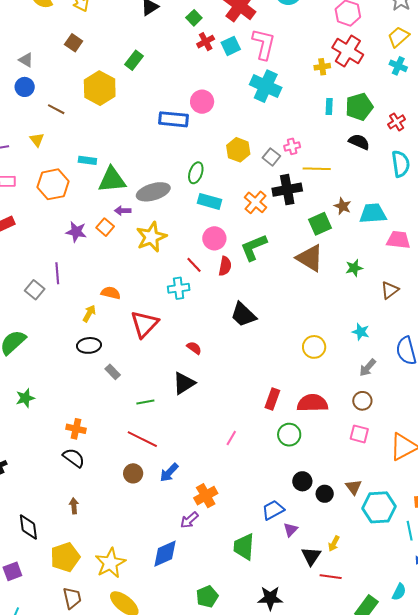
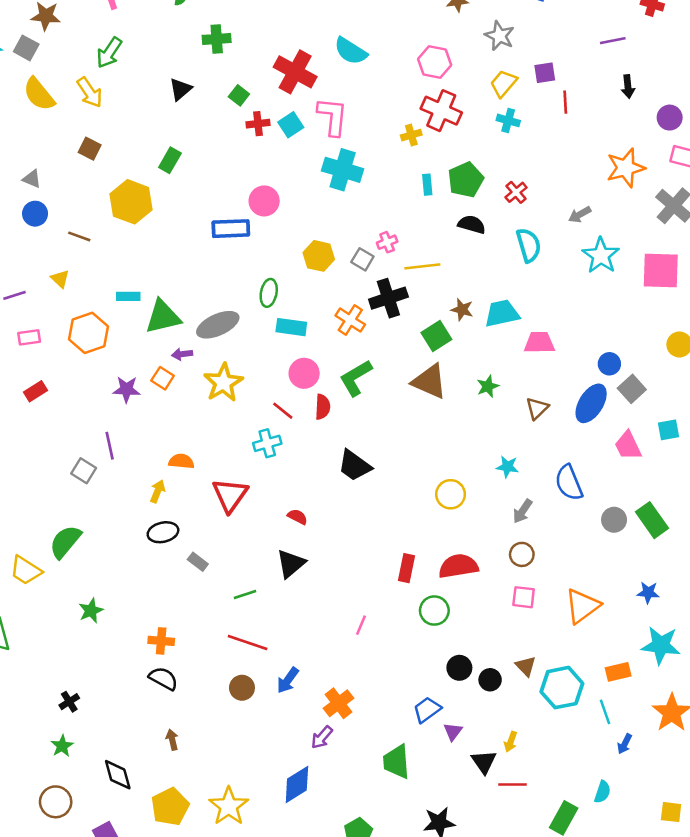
red cross: (206, 42) -> (258, 124), turned 30

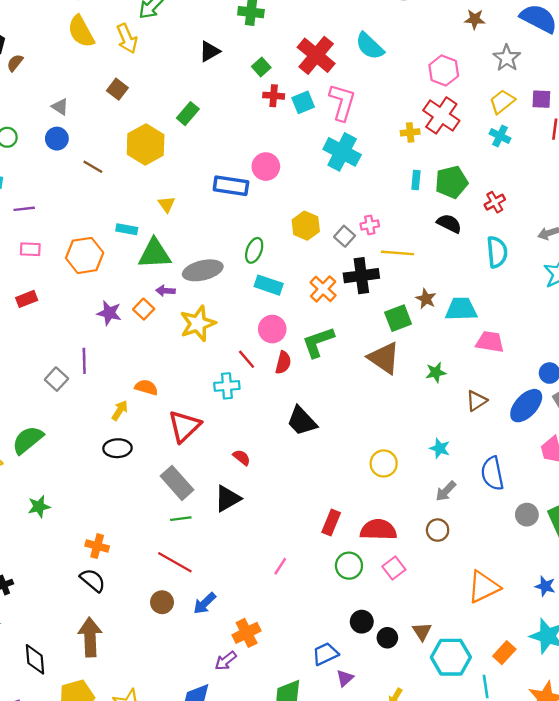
yellow triangle: (60, 279) -> (167, 204), moved
gray rectangle: (198, 562) -> (177, 483), moved, size x1.8
pink square: (524, 597) -> (394, 568), moved, turned 35
orange rectangle: (618, 672) -> (504, 653), turned -45
brown arrow: (172, 740) -> (90, 637), size x2.0

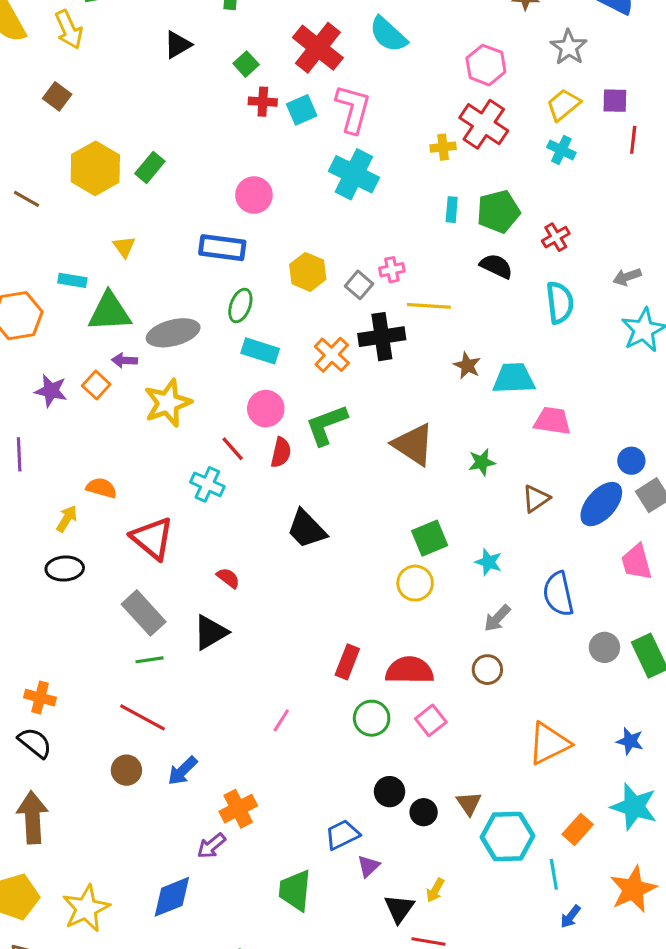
green rectangle: (188, 114) -> (150, 167), moved
blue rectangle: (231, 186) -> (222, 248), moved
green square: (398, 318) -> (430, 538), moved
cyan cross: (227, 386) -> (207, 484), turned 30
red triangle: (184, 426) -> (152, 538), turned -36

